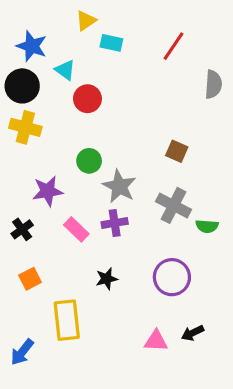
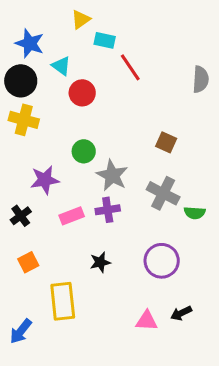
red line: (174, 46) -> (130, 67), moved, turned -68
pink rectangle: (76, 229) -> (72, 216), turned -65

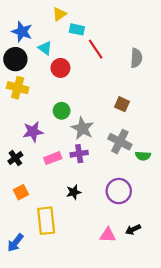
gray semicircle: (201, 79) -> (136, 58), moved

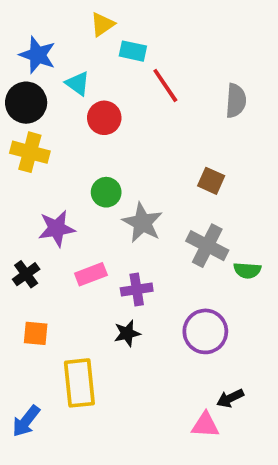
purple cross: (79, 154) -> (137, 289), moved
orange square: (21, 192) -> (36, 333), turned 32
pink triangle: (108, 235) -> (205, 425), moved

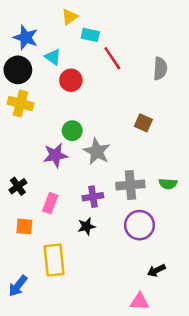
purple star: (57, 228) -> (55, 155), moved
gray cross: (207, 246) -> (130, 185), moved, turned -32
pink rectangle: (91, 274) -> (50, 203), moved, turned -48
pink triangle: (205, 425) -> (140, 301), moved

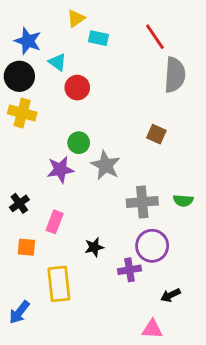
red line: (112, 58) -> (155, 37), moved
gray semicircle: (160, 69) -> (175, 75), size x1.4
purple cross: (93, 197) -> (130, 270), moved

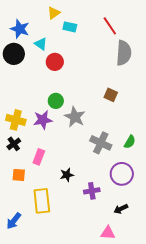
yellow cross: (22, 113) -> (16, 120), moved
green semicircle: (183, 201) -> (130, 142), turned -64
gray cross: (142, 202) -> (101, 143), turned 30
purple circle: (152, 246) -> (122, 174), moved

